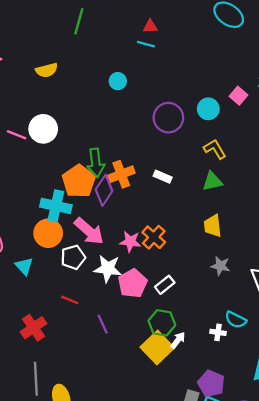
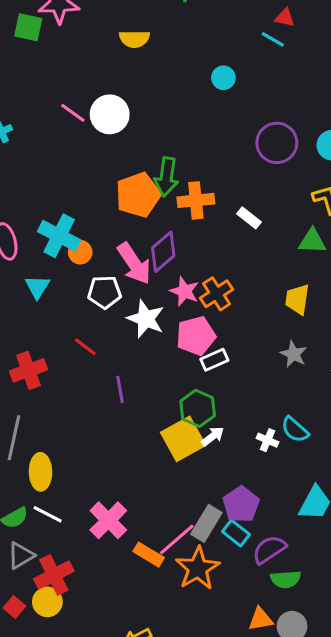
purple diamond: (104, 190) -> (163, 252), moved
cyan cross: (56, 206) -> (59, 236), moved
orange circle: (48, 233) -> (80, 252), size x0.6
pink pentagon: (133, 283) -> (196, 336), moved

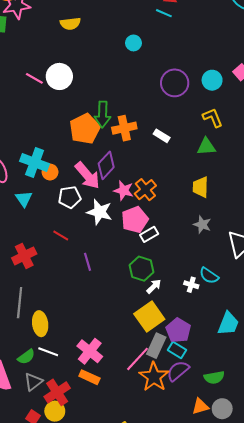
yellow square: (183, 439) -> (149, 316), moved
purple semicircle: (269, 550) -> (178, 371), moved
orange rectangle: (149, 555) -> (89, 377), moved

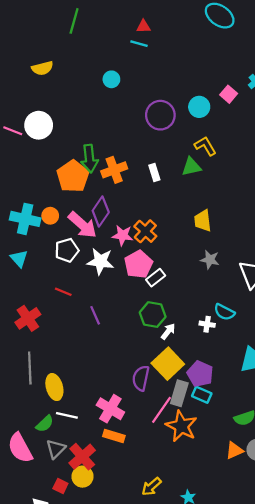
white rectangle: (162, 136) -> (154, 172), turned 49
green triangle: (206, 147) -> (191, 167), moved
orange circle: (50, 172) -> (50, 216), moved
purple semicircle: (178, 371) -> (141, 378), moved, turned -30

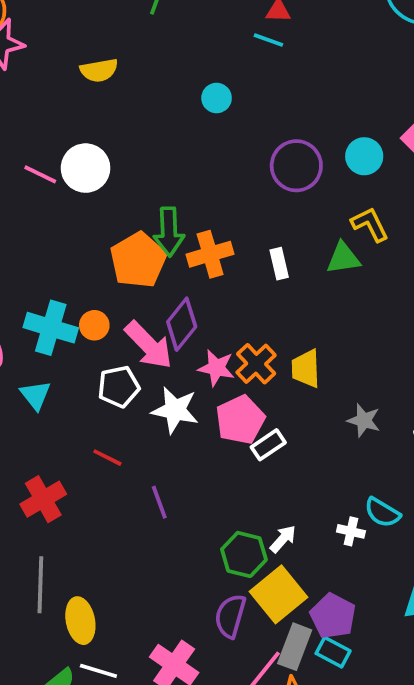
yellow trapezoid: (203, 221) -> (306, 369), moved
green hexagon: (153, 315) -> (244, 554), moved

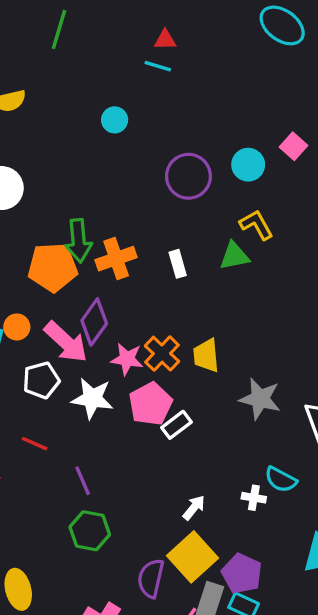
orange pentagon: (138, 260) -> (53, 267), turned 30
gray star: (364, 420) -> (260, 399), size x1.4
green hexagon: (244, 554) -> (90, 531), moved

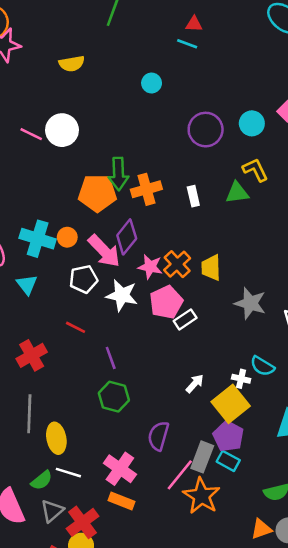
yellow square: (193, 557) -> (231, 404), moved

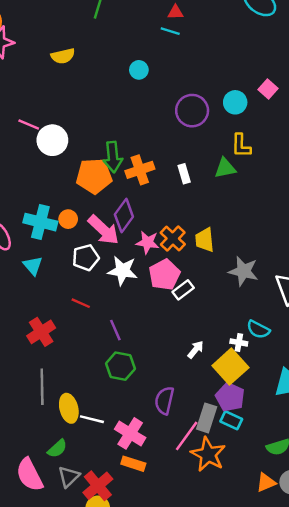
white circle: (62, 130) -> (52, 140), moved
yellow L-shape: (255, 170) -> (241, 146), turned -150
white line: (68, 473) -> (92, 419), moved

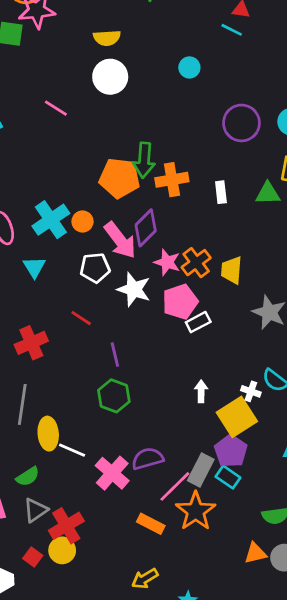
white circle: (52, 140) -> (110, 77), moved
cyan cross: (40, 222) -> (51, 220), turned 32
white arrow: (196, 350) -> (201, 391), turned -48
purple semicircle: (164, 400) -> (148, 459), moved, turned 52
orange rectangle: (133, 464) -> (151, 524), moved

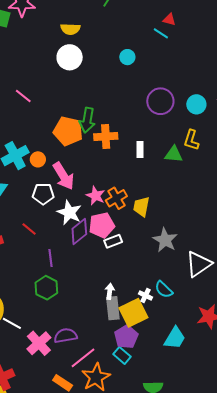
pink line: (56, 108) -> (23, 96), moved
purple diamond: (146, 228) -> (79, 231), moved
gray rectangle: (201, 470) -> (113, 308), moved, turned -40

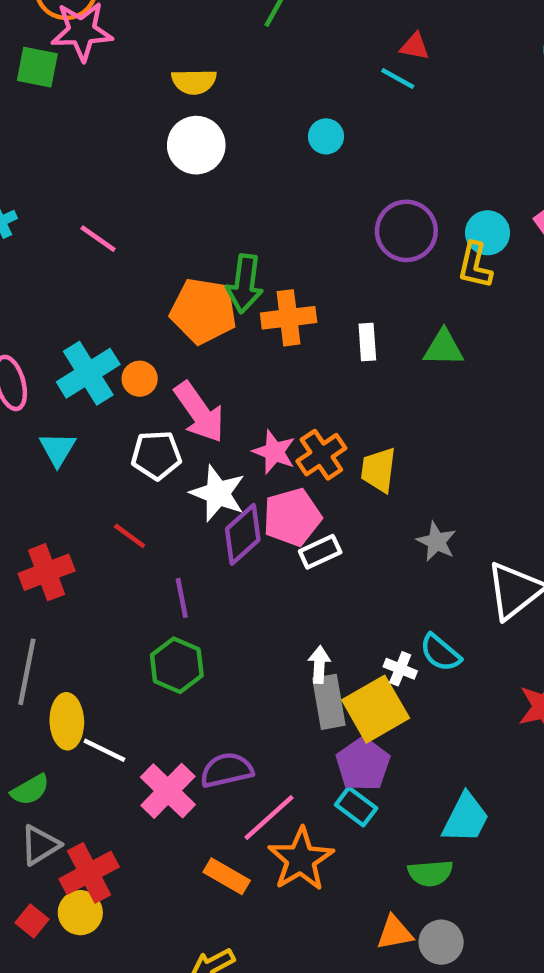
yellow L-shape: (191, 140) -> (475, 265), moved
gray star: (165, 240) -> (436, 542), size x0.7
cyan trapezoid: (175, 338) -> (466, 818), moved

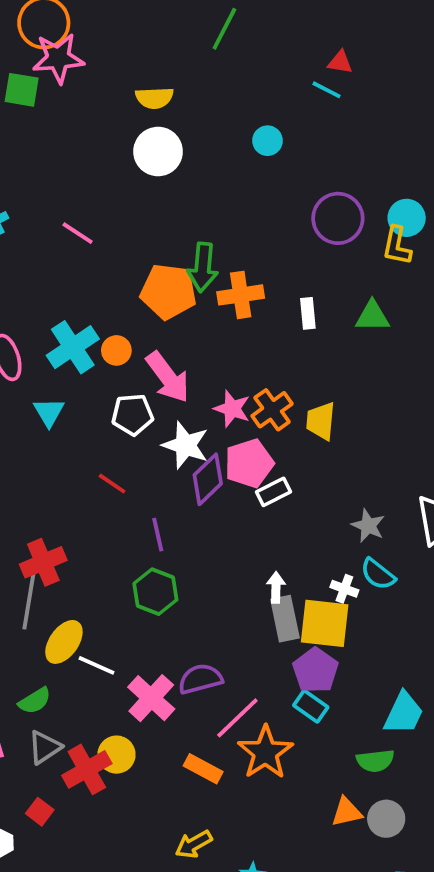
gray star: (436, 542) -> (368, 526), moved
red cross: (47, 572) -> (43, 562), moved
yellow square: (376, 709) -> (325, 623), turned 38
yellow ellipse: (67, 721) -> (64, 642), turned 39
yellow circle: (80, 913) -> (116, 755), moved

